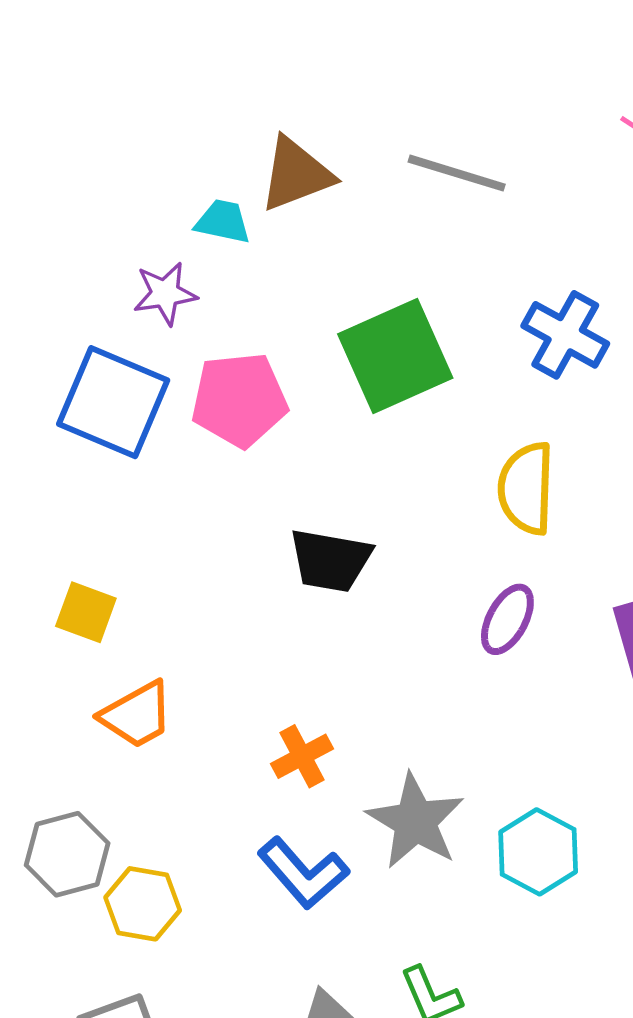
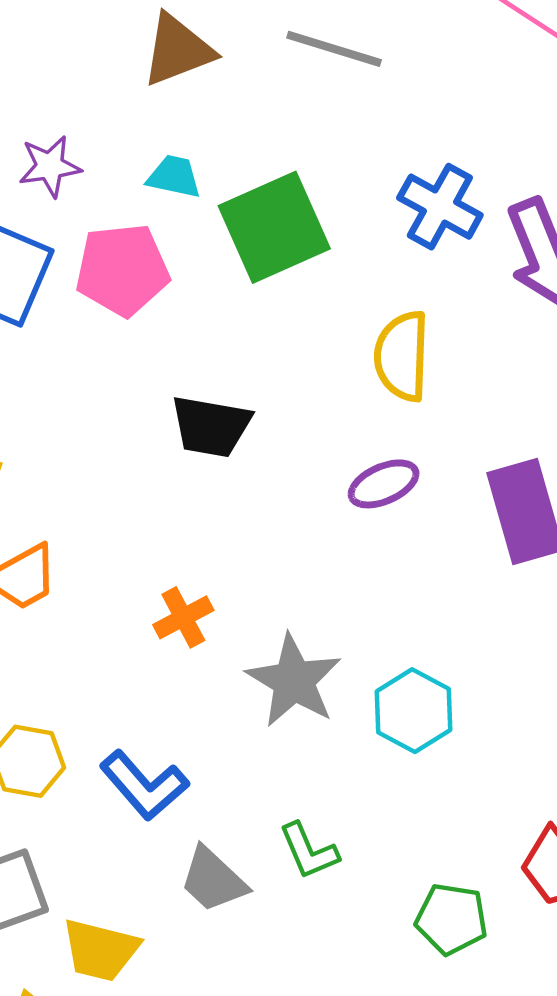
cyan trapezoid: (223, 222) -> (174, 177), moved
purple ellipse: (507, 619) -> (384, 484), turned 38
blue L-shape: (303, 873) -> (144, 785), moved

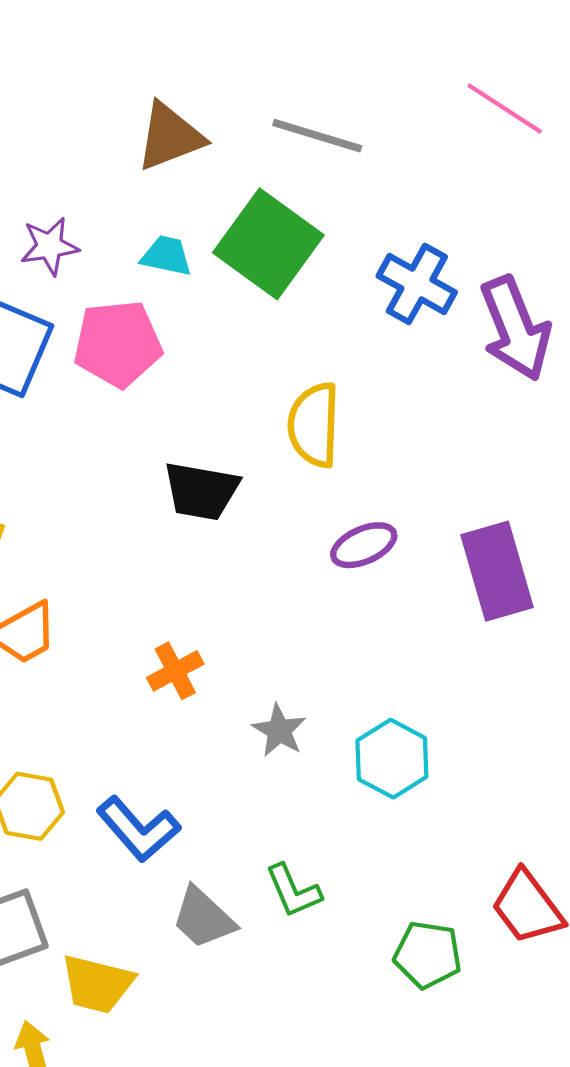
green square: (274, 227) -> (268, 244), moved, turned -30
yellow semicircle: (402, 356) -> (314, 425), moved
gray star: (294, 681) -> (279, 730), size x0.6

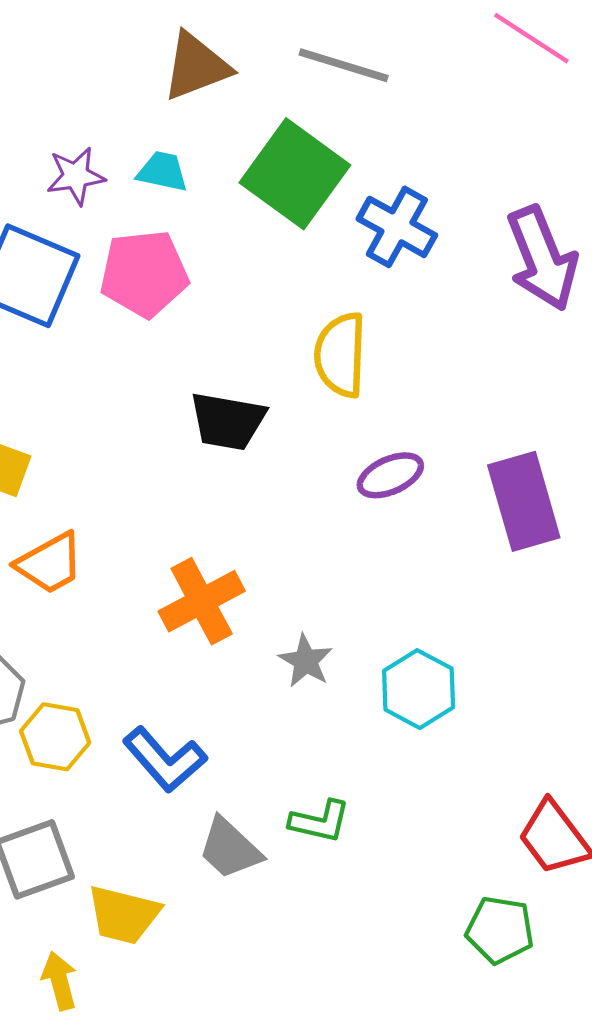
cyan trapezoid: (167, 256) -> (163, 172), moved
blue cross: (417, 284) -> (397, 227), moved
orange cross: (175, 671) -> (202, 601), size x1.5
green L-shape: (293, 891) -> (320, 821), turned -54
green pentagon: (428, 955) -> (500, 930), moved

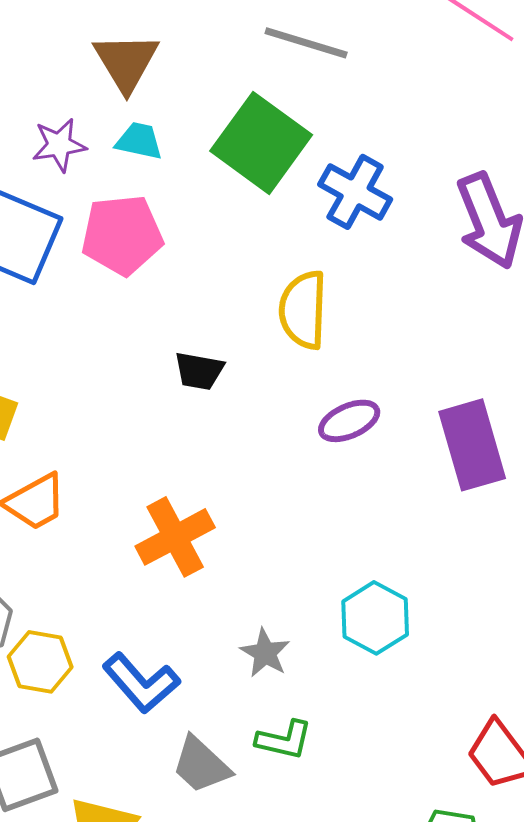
brown triangle: (196, 66) -> (126, 62), moved, turned -40
black trapezoid: (228, 421) -> (199, 371), size x0.7
gray star: (306, 661) -> (265, 653), moved

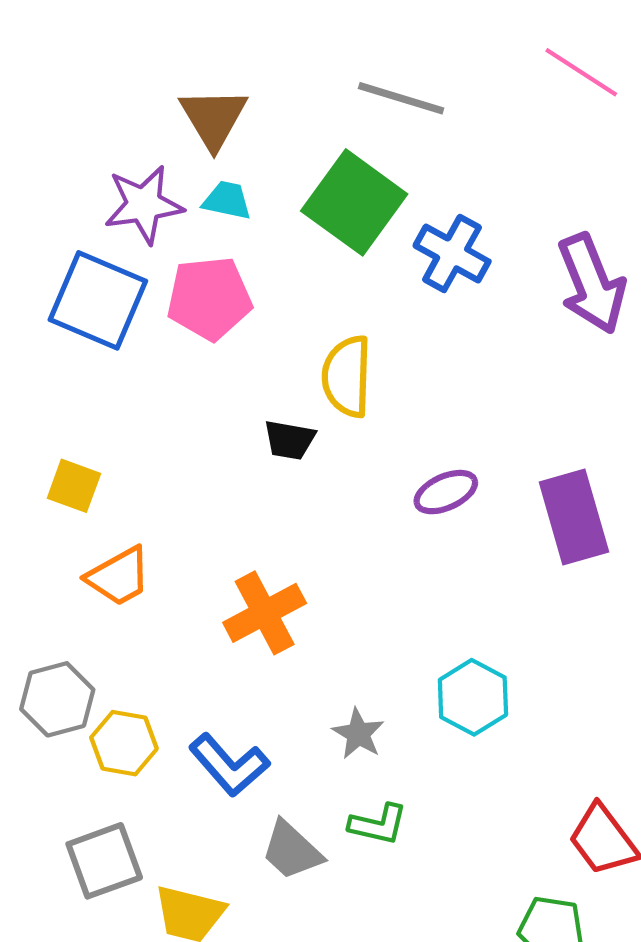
purple star: (59, 145) -> (144, 205), size x1.4
yellow semicircle: (303, 310) -> (347, 376), moved

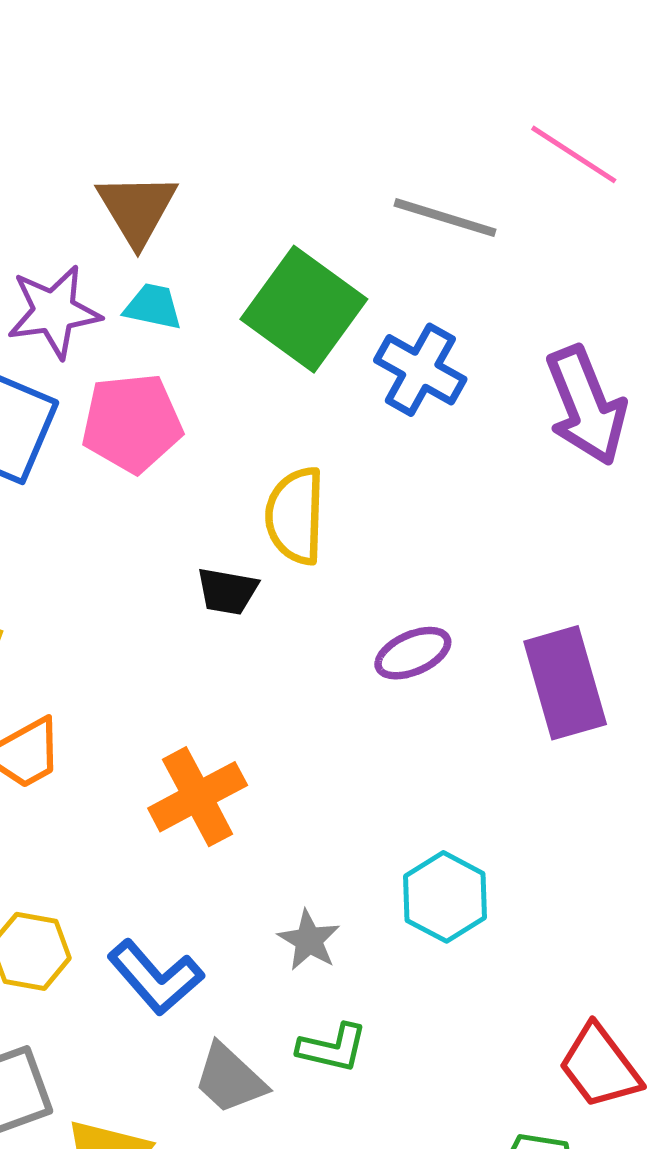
gray line: (401, 98) -> (445, 218), moved

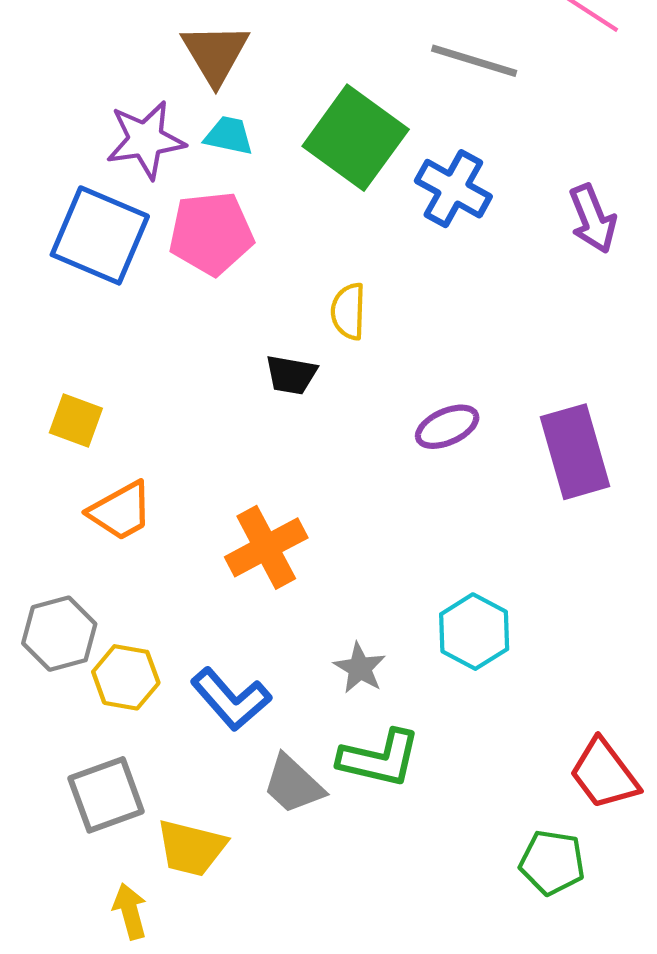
purple arrow: (586, 406) -> (593, 219), size x0.7
yellow semicircle: (295, 516) -> (348, 311), size x0.7
green L-shape: (332, 1048) -> (380, 758), size x1.4

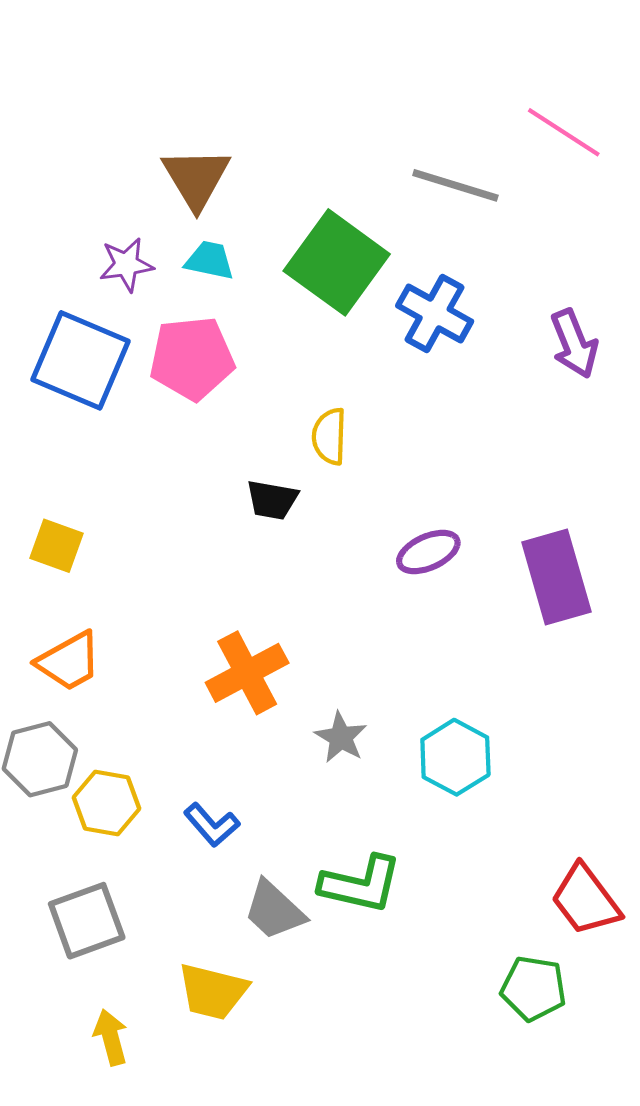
purple star: (146, 140) -> (126, 265), size x0.7
orange trapezoid: (121, 511) -> (69, 661), moved
gray star: (360, 668) -> (341, 737), moved
blue L-shape: (231, 699) -> (212, 825), size x0.7
yellow trapezoid: (191, 848) -> (213, 992), moved

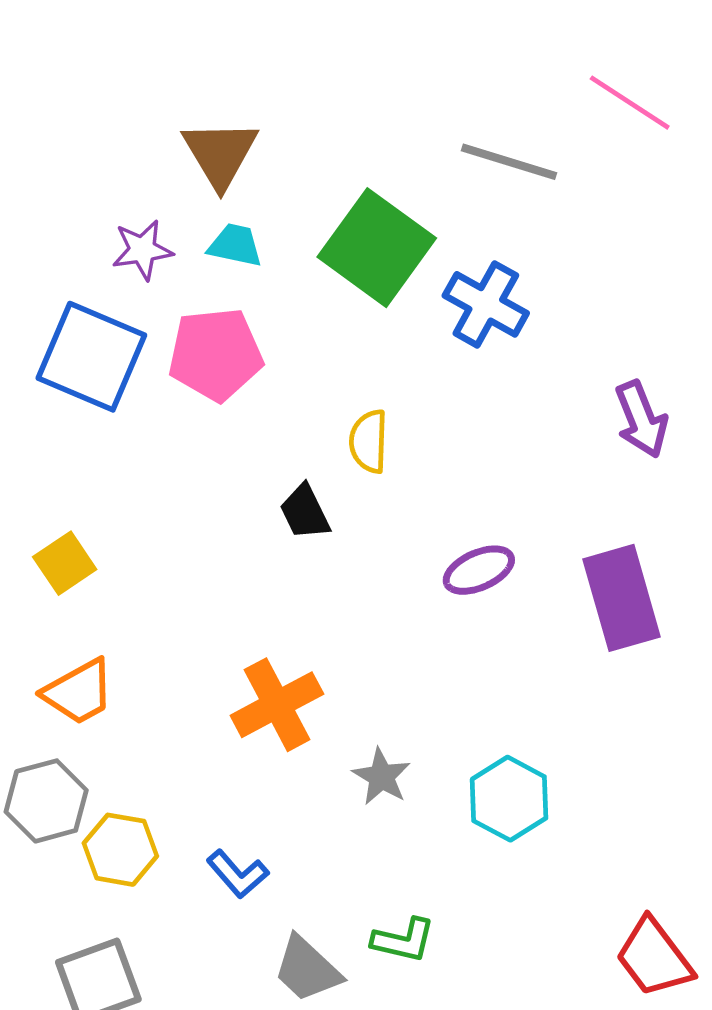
purple arrow: (574, 344) -> (641, 419), moved
black trapezoid: (272, 500) -> (305, 512), turned 54
yellow square: (57, 546) -> (65, 563), turned 36
green L-shape: (361, 884) -> (403, 940), size x0.7

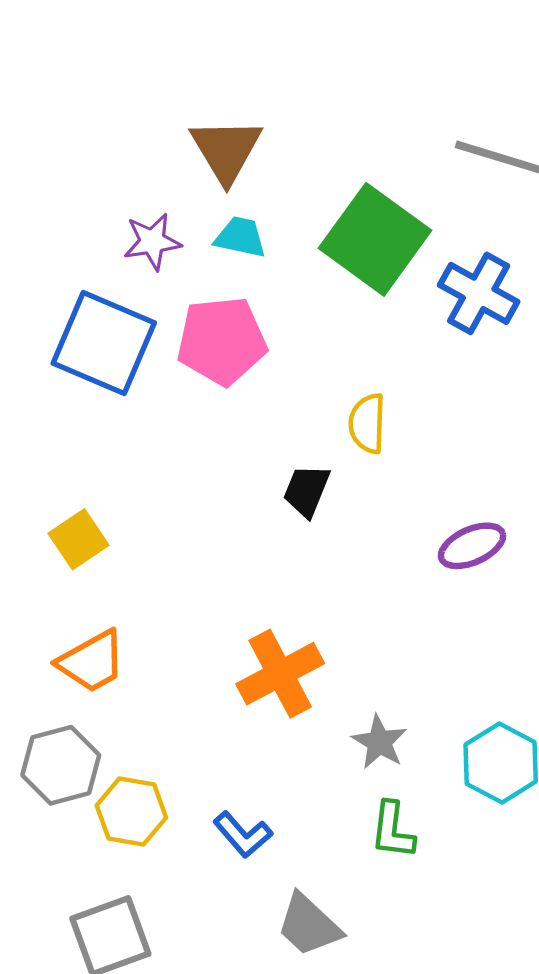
black trapezoid: (305, 512) -> (307, 491), turned 48
green L-shape: (403, 940) -> (393, 830), moved, turned 84

